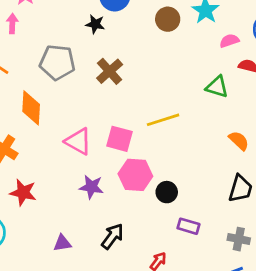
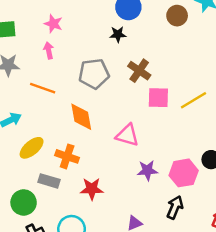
pink square: (119, 139) -> (158, 98), moved
pink hexagon: (135, 175) -> (184, 173), moved

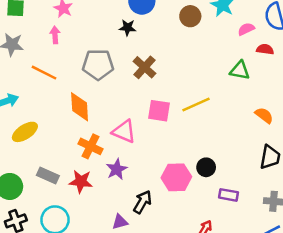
pink square: (158, 98) -> (159, 111), moved
orange cross: (67, 156) -> (90, 146), moved
purple star: (147, 170) -> (117, 169), moved, turned -30
gray rectangle: (49, 181) -> (48, 175), moved
black arrow: (175, 207) -> (143, 202), moved

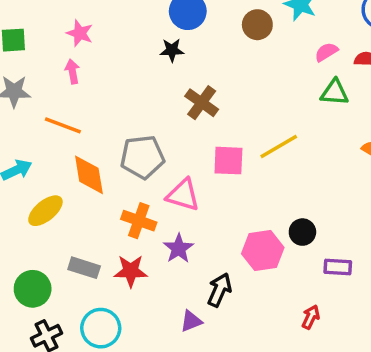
pink semicircle: (246, 29) -> (326, 52), moved
gray pentagon: (98, 65) -> (142, 157), moved
orange diamond: (80, 107) -> (89, 175), moved

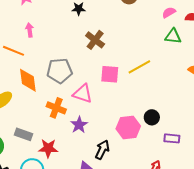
pink arrow: (72, 71) -> (30, 30), moved
red star: (131, 271) -> (48, 148), moved

